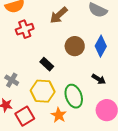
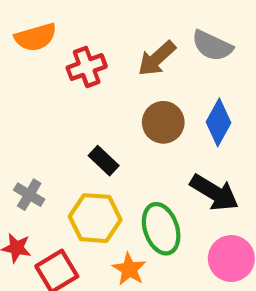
brown arrow: (59, 15) -> (157, 58), moved
red cross: (25, 29) -> (87, 67), moved
black arrow: (99, 79) -> (214, 193), size x1.6

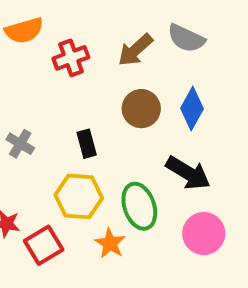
black rectangle: (104, 161) -> (87, 144), turned 32
gray cross: (29, 195) -> (20, 144), moved

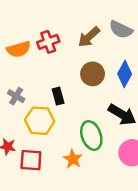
orange semicircle: (24, 30) -> (19, 49), moved
yellow hexagon: (79, 196) -> (40, 121), moved
red square: (44, 245) -> (31, 160), turned 35

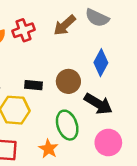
brown circle: (93, 74) -> (68, 81), moved
black rectangle: (58, 96) -> (33, 85), turned -70

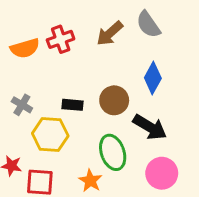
gray semicircle: (97, 18) -> (148, 24), turned 30

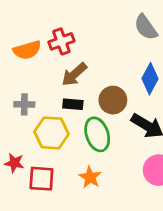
brown arrow: (110, 33) -> (74, 74), moved
gray cross: (22, 105) -> (24, 104), turned -30
green ellipse: (113, 152) -> (97, 134), moved

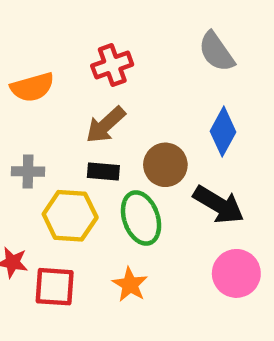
red cross: (61, 41) -> (112, 65), moved

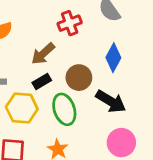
red cross: (112, 65) -> (70, 23), moved
black rectangle: (103, 171) -> (42, 82), turned -36

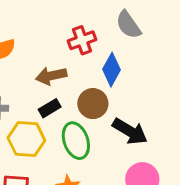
brown arrow: (43, 54) -> (51, 76), turned 30
blue diamond: (113, 58) -> (111, 70), moved

